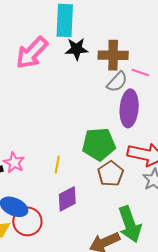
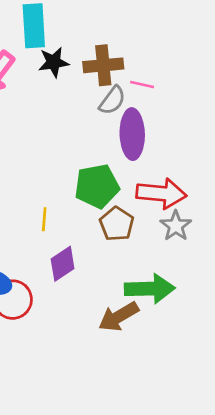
green arrow: (130, 224) -> (150, 289), turned -66

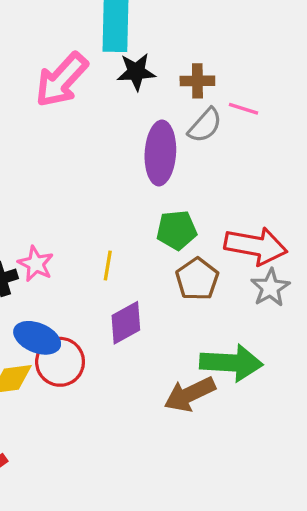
brown cross: (103, 65) -> (197, 81), size x0.7
purple ellipse: (132, 134) -> (160, 153), moved
green pentagon: (97, 186) -> (177, 230), size x0.7

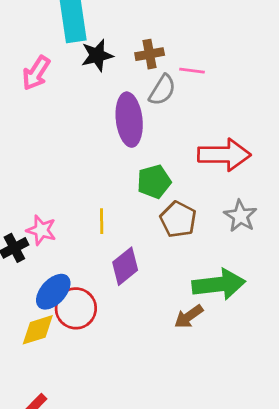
pink arrow: (62, 80) -> (36, 73), size x0.7
red arrow: (256, 246) -> (224, 155), moved
blue ellipse: (37, 338) -> (53, 292), turned -60
brown arrow: (190, 394) -> (189, 317), size x0.7

